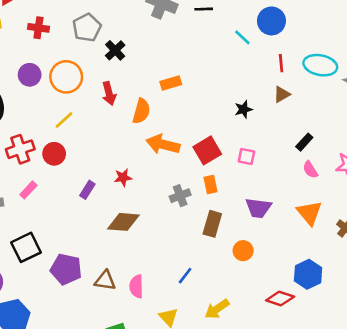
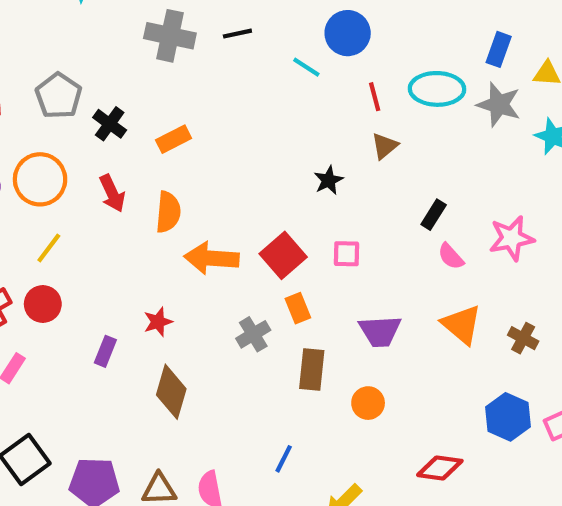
orange rectangle: (171, 83) -> (174, 139), moved
brown diamond: (123, 222) -> (171, 392), turned -68
blue hexagon: (308, 274) -> (508, 417), moved

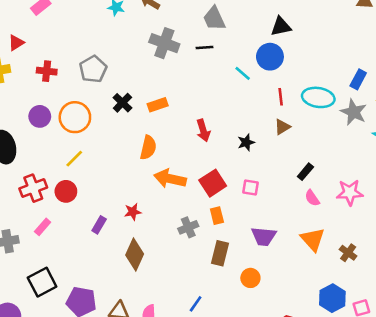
black cross: (110, 124) -> (122, 103), moved
red arrow: (112, 193) -> (203, 130), moved

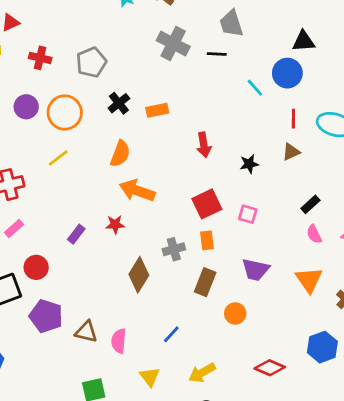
orange semicircle: (148, 148) -> (120, 154), moved
orange arrow: (170, 179) -> (137, 191), moved
red circle: (66, 191) -> (36, 267), moved
brown diamond: (135, 254) -> (139, 275), moved

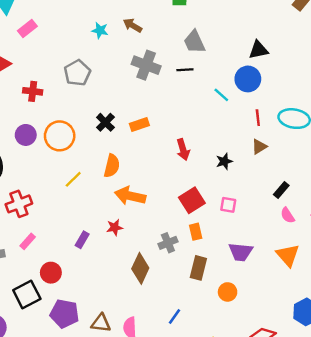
gray pentagon: (91, 62) -> (77, 73), moved
yellow line: (58, 158) -> (73, 179), moved

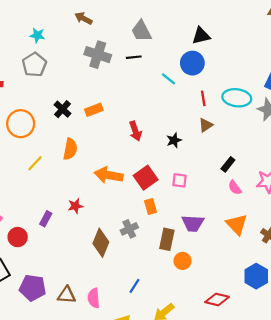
cyan star: (100, 30) -> (37, 35), moved
orange arrow: (130, 196) -> (109, 175), moved
gray cross: (168, 243) -> (129, 229), moved
brown rectangle: (198, 268) -> (167, 239), moved
red circle: (51, 273) -> (18, 237), moved

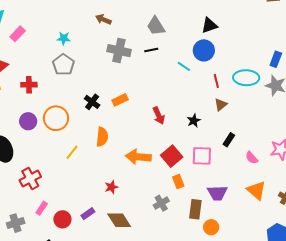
black rectangle: (228, 164) -> (229, 140), moved
pink square: (179, 180) -> (202, 156), size x1.5
purple rectangle: (46, 219) -> (88, 214), moved, turned 32
brown diamond: (101, 243) -> (119, 220), moved, turned -50

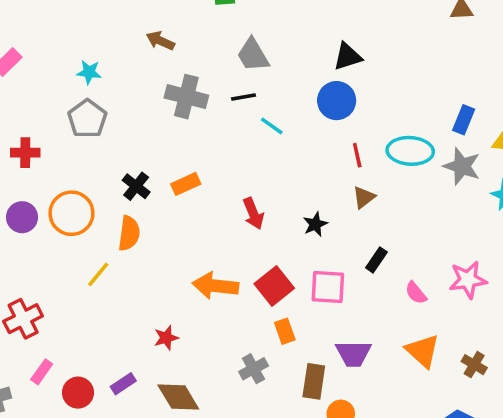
cyan line: (184, 66) -> (272, 126), moved
orange semicircle: (102, 137) -> (129, 233), moved

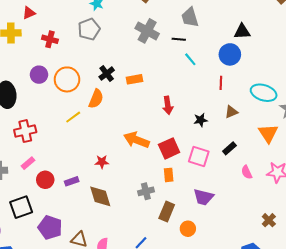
red line: (357, 155) -> (221, 83), moved
orange triangle: (423, 351) -> (268, 133), moved
brown rectangle: (314, 381) -> (167, 212), moved

